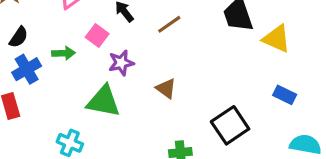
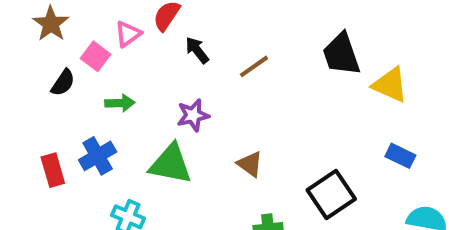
pink square: (97, 36) -> (95, 56), moved
blue cross: (27, 69) -> (98, 156), moved
brown triangle: (166, 88) -> (250, 164), moved

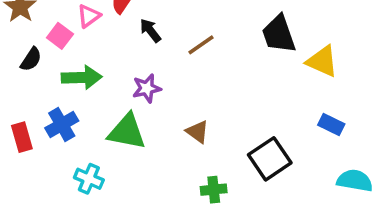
green arrow: (120, 103) -> (82, 77), size x1.5

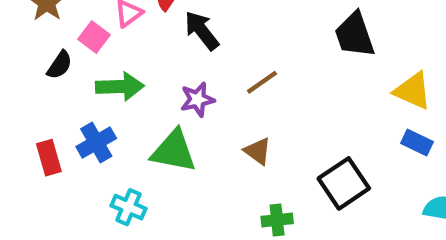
black arrow: (150, 30) -> (202, 31), size x1.4
brown line: (201, 45) -> (262, 82), moved
yellow triangle: (322, 61) -> (413, 91), moved

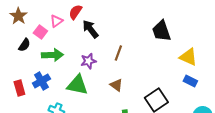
brown line: (262, 82) -> (118, 53), turned -35

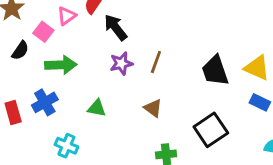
black trapezoid: (161, 31) -> (215, 71), moved
purple star: (88, 61) -> (121, 63), moved
green triangle: (77, 85) -> (97, 108), size x0.6

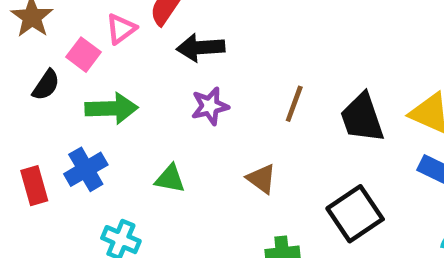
black arrow: (116, 27) -> (201, 48), turned -56
brown line: (156, 62) -> (294, 104), moved

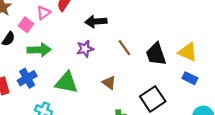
black arrow: (201, 48) -> (96, 21), moved
brown line: (294, 104) -> (124, 48), turned -56
green triangle: (170, 179) -> (66, 83), size x1.6

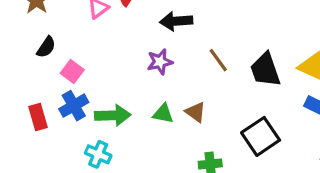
pink square: (26, 25) -> (72, 71), moved
green arrow: (39, 50) -> (113, 115), moved
green triangle: (66, 83) -> (163, 114), moved, size x0.6

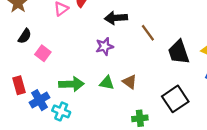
brown line: (218, 60) -> (148, 33), moved
blue cross: (74, 106) -> (39, 100), moved

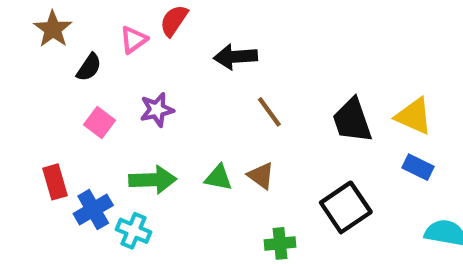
brown line: (148, 33) -> (269, 112), moved
black semicircle: (25, 36) -> (89, 67), moved
purple star: (105, 46) -> (157, 110), moved

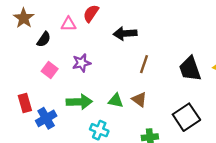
pink triangle: (134, 40) -> (69, 24), turned 35
brown line: (269, 112) -> (144, 64), turned 54
cyan cross: (134, 231) -> (99, 130), moved

